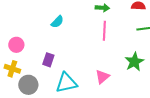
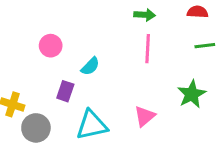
cyan semicircle: (57, 22) -> (90, 66), moved
pink circle: (16, 45) -> (51, 46), moved

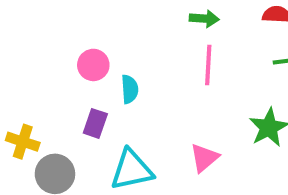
pink circle: (51, 46) -> (93, 65), moved
cyan semicircle: (90, 66) -> (130, 89), turned -48

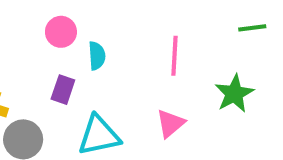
pink line: (208, 65) -> (175, 56), moved

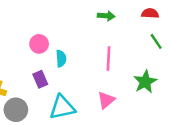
green line: (252, 28) -> (156, 41), turned 63
purple rectangle: (63, 90) -> (40, 79), turned -42

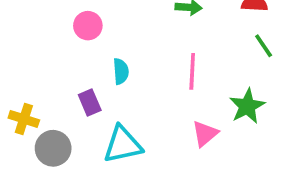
pink circle: (39, 44) -> (88, 26), moved
pink triangle: (106, 100) -> (205, 134), moved

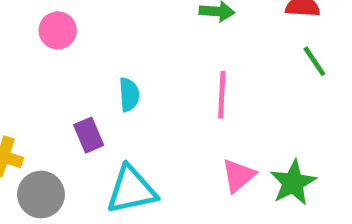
pink circle: (88, 26) -> (58, 30), moved
green star: (247, 106) -> (293, 183), moved

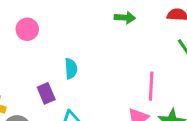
pink line: (222, 95) -> (151, 86), moved

